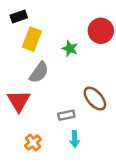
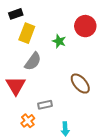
gray rectangle: (66, 115) -> (45, 105), moved
cyan arrow: (75, 139) -> (65, 129), moved

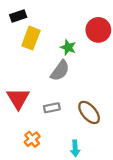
gray semicircle: (33, 61) -> (60, 71), moved
brown ellipse: (80, 84) -> (89, 112), moved
gray rectangle: (45, 105) -> (52, 108), moved

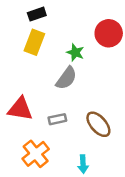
black rectangle: (18, 16) -> (37, 14), moved
red triangle: (18, 98) -> (20, 109), turned -50
orange cross: (32, 139) -> (36, 154), size x1.5

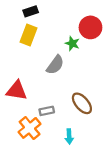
green star: (75, 52) -> (72, 43), moved
gray rectangle: (57, 119) -> (47, 111), moved

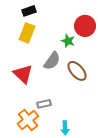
red triangle: (17, 91) -> (23, 74), moved, turned 35
brown ellipse: (82, 103) -> (77, 71), moved

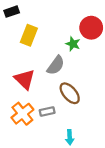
black rectangle: (29, 11) -> (12, 12), moved
brown ellipse: (77, 71) -> (70, 93), moved
orange cross: (28, 120) -> (22, 114), moved

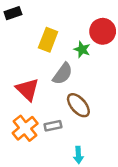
yellow rectangle: (29, 35) -> (48, 40), moved

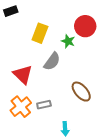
brown ellipse: (78, 105) -> (81, 92), moved

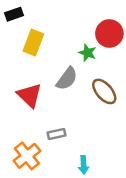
yellow rectangle: (40, 33) -> (33, 43), moved
brown ellipse: (81, 92) -> (104, 91), moved
orange cross: (21, 107) -> (27, 156), moved

